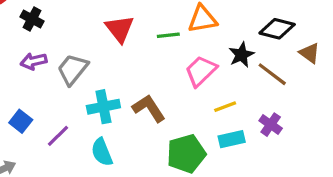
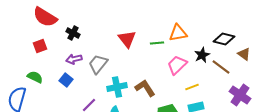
blue square: (21, 121) -> (66, 80), moved
purple cross: (271, 125) -> (240, 95), moved, size x1.5

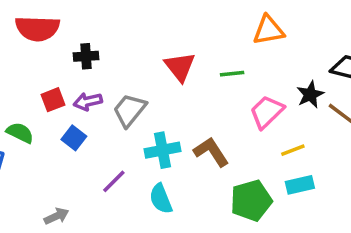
red semicircle: (45, 17) -> (37, 28), turned -30
black cross: (73, 33) -> (86, 56), turned -32
orange triangle: (178, 33) -> (269, 30), moved
red square: (40, 46) -> (53, 100), moved

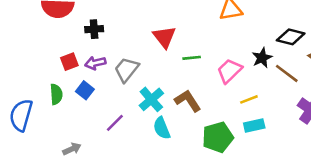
green line: (232, 74) -> (192, 58), moved
green semicircle: (20, 133) -> (56, 94), moved, turned 60
cyan cross: (163, 150) -> (151, 99), turned -30
cyan semicircle: (161, 199) -> (162, 128), moved

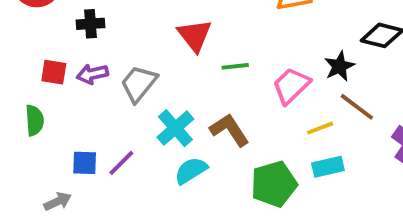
red square: (69, 62) -> (54, 72), turned 30
brown line: (287, 73) -> (357, 107), moved
blue square: (85, 90) -> (85, 163), moved, turned -36
cyan semicircle: (162, 128) -> (191, 171), turned 80

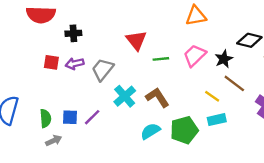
pink trapezoid: (291, 86) -> (195, 55), moved
green semicircle: (34, 120) -> (45, 118), moved
yellow line: (320, 128) -> (212, 96), turned 56
cyan semicircle: (191, 171) -> (150, 131), moved

